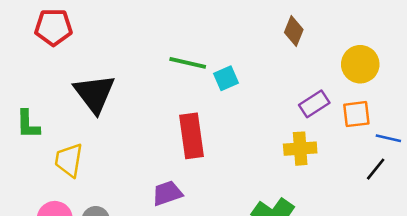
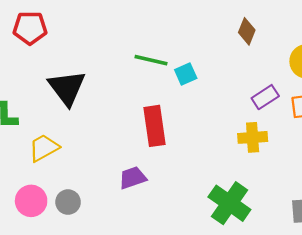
yellow trapezoid: (69, 160) -> (44, 148), turned 52

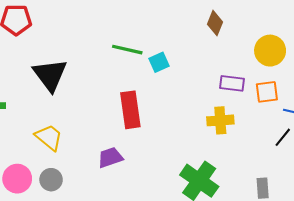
purple rectangle: (265, 97) -> (232, 83), turned 40
yellow trapezoid: (44, 148) -> (49, 137), moved, turned 68

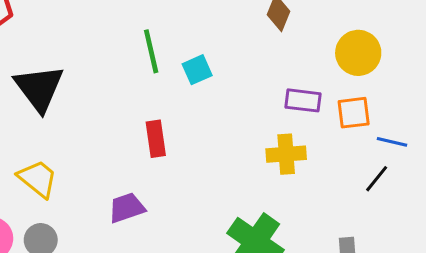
green line: (127, 50) -> (151, 51), turned 64
red rectangle: (130, 110) -> (156, 139), size x0.7

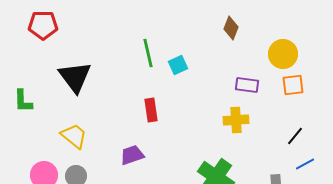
orange square: (354, 113) -> (293, 85), moved
blue line: (392, 142) -> (305, 164), moved, turned -42

